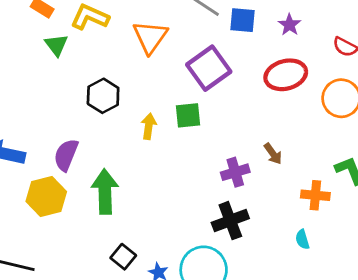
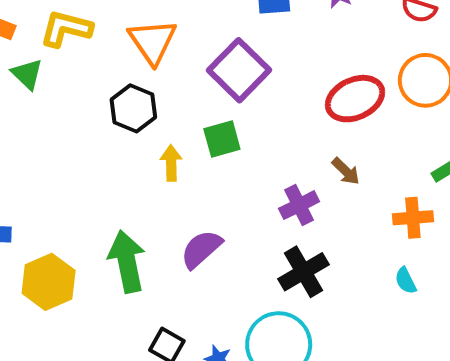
red ellipse: (286, 75) -> (355, 99), moved
black hexagon: (103, 96) -> (133, 108), moved
purple semicircle: (66, 155) -> (201, 249), moved, turned 36

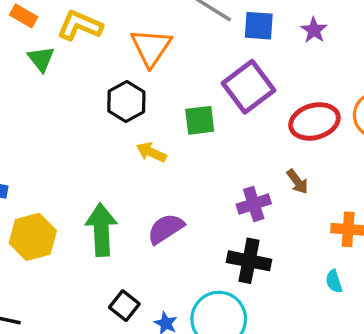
purple square: (239, 70) -> (248, 87), moved
green square: (222, 139) -> (200, 120), moved
yellow arrow: (171, 163) -> (151, 152), turned -72
black cross: (304, 272) -> (249, 261), turned 33

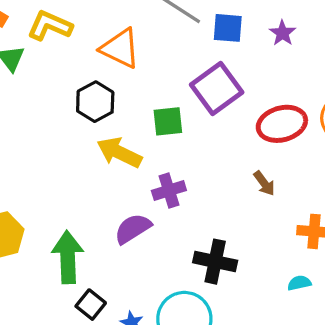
orange triangle: (151, 48) -> (120, 48), turned -39
yellow arrow: (151, 152) -> (119, 152), size x1.5
purple cross: (254, 204) -> (169, 190), moved
green arrow: (101, 230) -> (68, 257), moved
cyan semicircle: (334, 281) -> (299, 283), turned 95

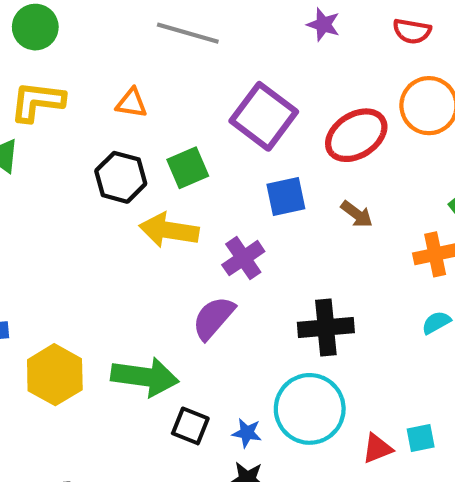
blue square: (228, 28) -> (286, 196), moved
orange triangle: (120, 48) -> (132, 103), size x0.6
green square: (168, 121) -> (188, 168), moved
green arrow: (68, 257) -> (145, 377), turned 117

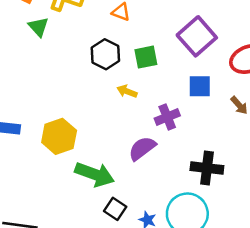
yellow arrow: (169, 230) -> (127, 91), size x0.6
yellow hexagon: (55, 375) -> (59, 136), moved

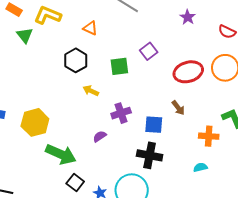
purple square: (197, 36) -> (149, 51), size x0.6
green square: (146, 57) -> (119, 66), moved
blue square: (200, 86) -> (154, 125), moved
purple semicircle: (142, 148) -> (100, 136), size x0.6

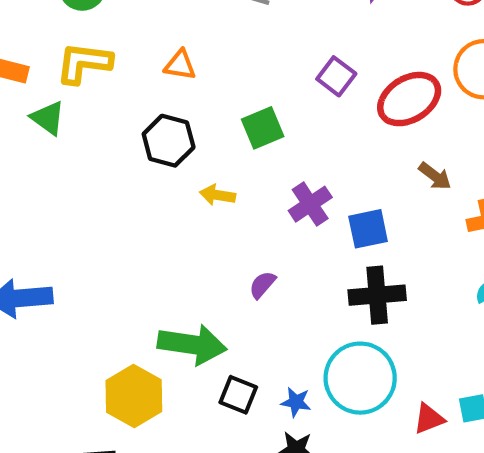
purple square: (149, 51) -> (336, 76), moved
brown arrow: (178, 108) -> (435, 176), moved
purple cross: (121, 113) -> (310, 204), moved
yellow hexagon: (35, 122) -> (134, 396), moved

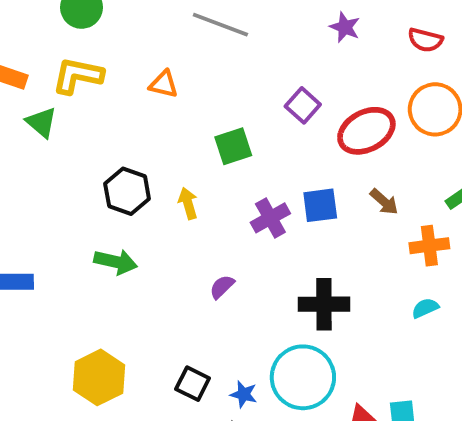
black hexagon: (169, 141) -> (127, 191), moved
yellow arrow: (217, 195) -> (188, 203), turned 60
blue square: (368, 229) -> (320, 205), moved
green arrow: (192, 344) -> (116, 262), moved, size x0.7

